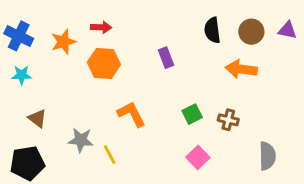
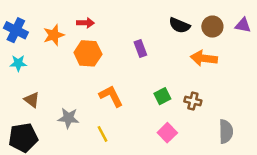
black semicircle: (212, 30) -> (179, 25), turned -60
yellow line: (110, 155) -> (103, 134), moved

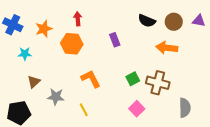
red arrow: (85, 23) -> (78, 19), moved, turned -96
cyan star: (18, 63) -> (25, 54), moved
brown triangle: (32, 100) -> (34, 82), moved, turned 40
brown cross: (193, 101) -> (158, 83), size x1.6

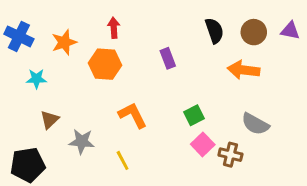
black semicircle: (147, 21) -> (214, 31), turned -132
brown cross: (158, 83) -> (230, 155), moved, size x0.7
gray semicircle: (185, 108) -> (255, 124), moved, turned 120
pink square: (137, 109) -> (203, 144), moved

